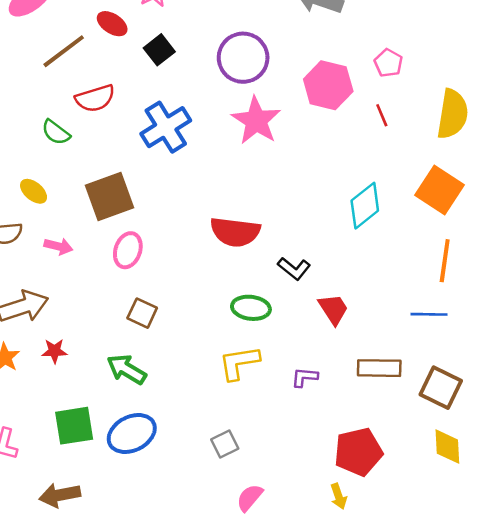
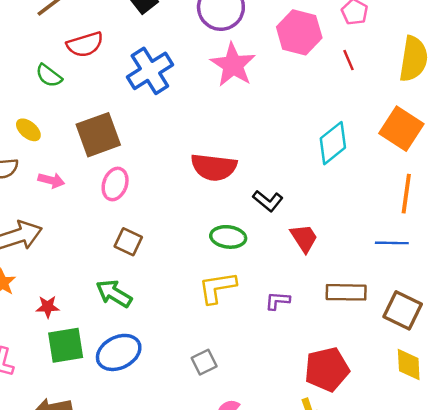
red star: (54, 351) -> (48, 307), moved

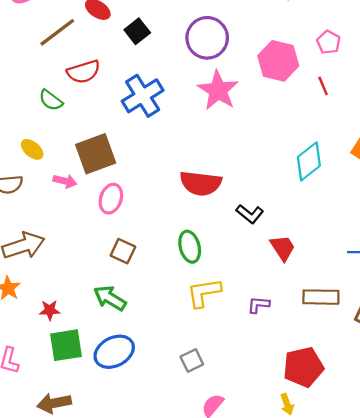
pink arrow: (51, 180) -> (65, 181), moved
green ellipse: (228, 237) -> (190, 247), moved, turned 68

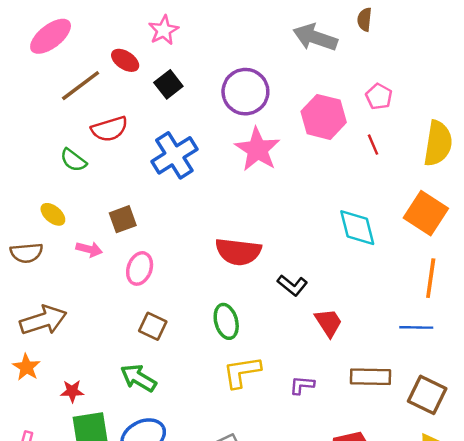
brown square: (96, 154) -> (123, 219), size x0.6
cyan diamond: (309, 161) -> (357, 228), turned -66

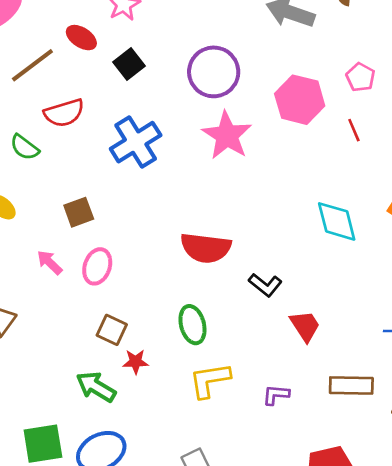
pink arrow: (89, 249) -> (50, 262), moved, turned -150
red star: (72, 391) -> (136, 362), moved

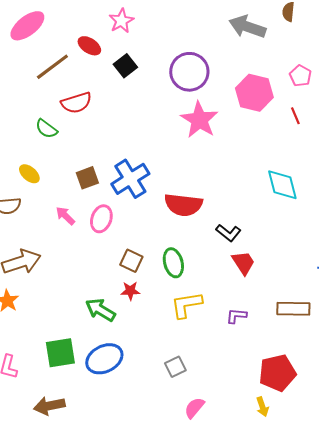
blue cross: (136, 142) -> (130, 179), moved
red trapezoid: (305, 326) -> (243, 263), moved
brown square: (112, 330) -> (131, 261), moved

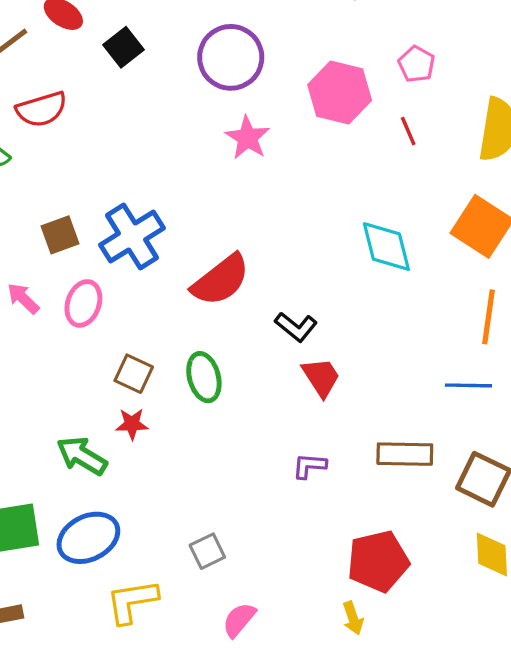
pink star: (199, 120) -> (247, 138), size x0.7
red semicircle: (183, 205) -> (221, 280), turned -45
yellow L-shape: (186, 305) -> (132, 601), moved

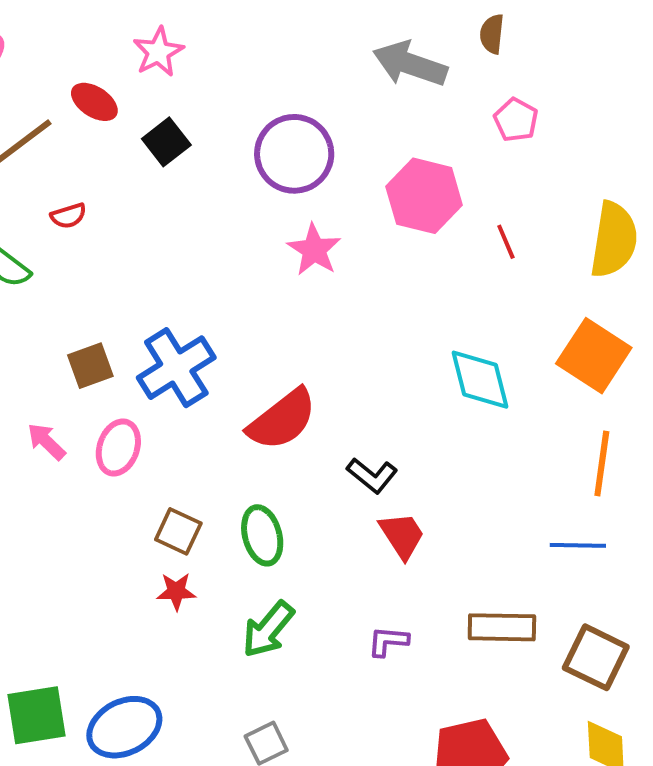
pink pentagon: (417, 64) -> (516, 120), moved
red semicircle: (42, 109) -> (68, 216), size x0.6
green arrow: (82, 456) -> (268, 629), moved, turned -81

